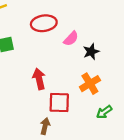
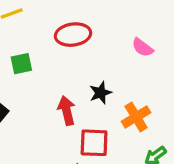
pink semicircle: (71, 39) -> (143, 47), moved, turned 84
black star: (91, 52) -> (101, 93), moved

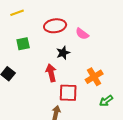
pink semicircle: (143, 47) -> (82, 34), moved
black star: (101, 93) -> (63, 53), moved

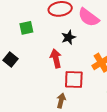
pink semicircle: (82, 34) -> (89, 17), size x1.5

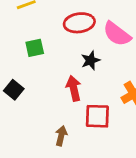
brown arrow: (61, 101) -> (61, 136), moved

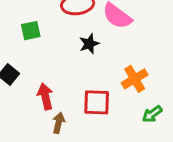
red arrow: (74, 88) -> (45, 96), moved

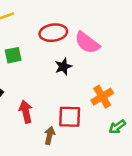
brown arrow: (59, 123) -> (50, 136), moved

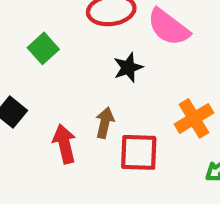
green square: (13, 55) -> (43, 48), turned -30
brown arrow: (50, 136) -> (105, 123), moved

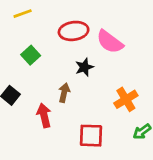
brown arrow: (105, 123) -> (64, 93), moved
red square: (139, 152) -> (91, 136), moved

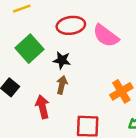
green square: (31, 55) -> (30, 49), size x1.5
black star: (84, 67) -> (62, 60), moved, turned 30

